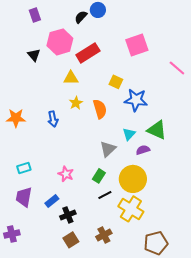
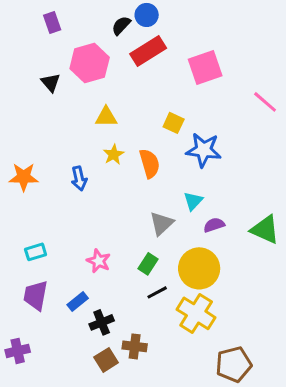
red rectangle: (88, 53) -> (148, 51), moved
green triangle: (157, 130) -> (265, 229), moved
brown cross: (104, 235) -> (135, 346), moved, turned 35

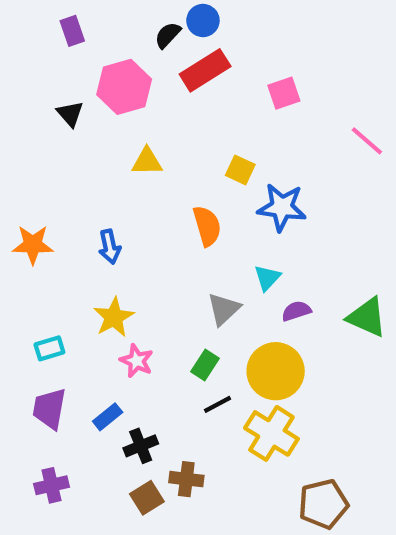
pink square: (205, 67) -> (284, 93), size x0.7
yellow star: (114, 154) -> (114, 317), moved, size x1.4
purple cross: (18, 351) -> (51, 485), moved

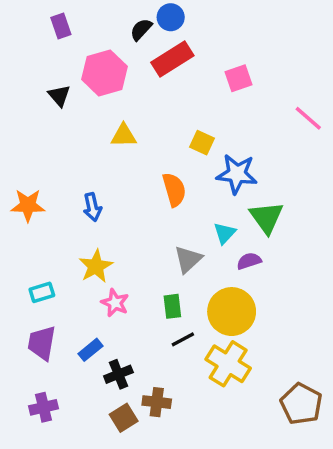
green triangle: (367, 317) -> (266, 217), moved, turned 30
green rectangle: (205, 365) -> (172, 306), turned -40
brown pentagon: (323, 504) -> (301, 404), moved, turned -30

